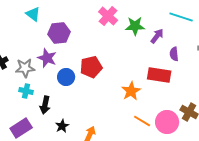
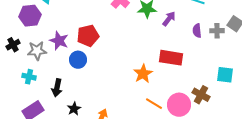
purple hexagon: (59, 33) -> (30, 16), moved
purple semicircle: (174, 54) -> (197, 31), moved
red pentagon: (91, 67) -> (88, 36), moved
cyan cross: (26, 91) -> (29, 77), moved

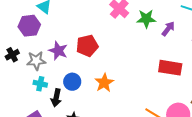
blue circle: (78, 60) -> (72, 82), moved
orange star: (143, 74) -> (104, 83), moved
cyan cross: (29, 77) -> (40, 84), moved

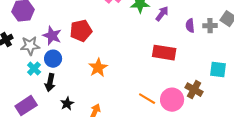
blue circle: (72, 82) -> (53, 59), moved
cyan cross: (40, 84) -> (34, 69), turned 32

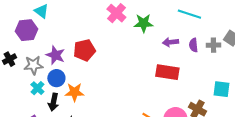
purple arrow: (162, 14) -> (170, 42), moved, turned -133
orange star: (98, 68) -> (74, 92), moved, turned 30

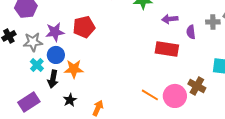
purple semicircle: (193, 45) -> (191, 32), moved
purple star: (55, 55) -> (55, 32), turned -30

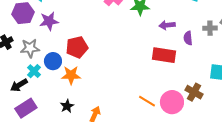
red pentagon: (84, 27) -> (77, 47), moved
purple star: (55, 32) -> (49, 21), moved
black arrow: (53, 79) -> (19, 85), moved, turned 48

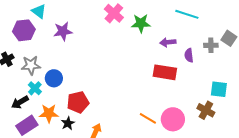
purple star: (49, 21) -> (63, 31), moved
red pentagon: (77, 47) -> (78, 102), moved
orange star: (71, 75) -> (49, 113), moved
brown cross: (194, 92) -> (206, 110), moved

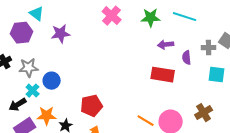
green star: (141, 23) -> (151, 18), moved
cyan square: (219, 89) -> (217, 75), moved
red pentagon: (78, 102) -> (92, 106), moved
brown cross: (206, 110) -> (204, 113), turned 30

